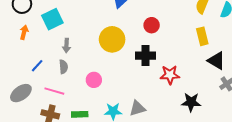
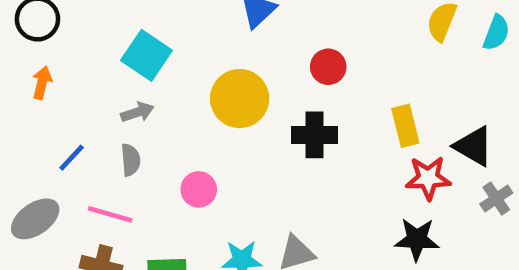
cyan square: (52, 19) -> (146, 55), moved, turned -30
yellow rectangle: (202, 36) -> (405, 126), moved
gray arrow: (67, 45) -> (137, 112), turned -112
red star: (170, 75) -> (428, 178), moved

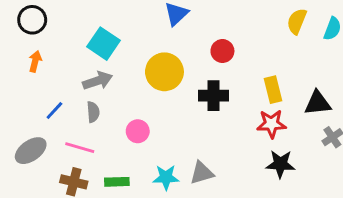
gray arrow: (137, 112) -> (98, 81), size x1.4
black triangle: (474, 146) -> (318, 103), turned -36
red star: (428, 178) -> (271, 124), moved

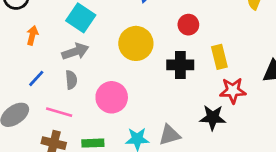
orange arrow: (35, 61) -> (32, 35), moved
yellow rectangle: (273, 90) -> (219, 57), moved
pink circle: (138, 131) -> (112, 97), size x1.5
black star: (280, 164) -> (213, 117), moved

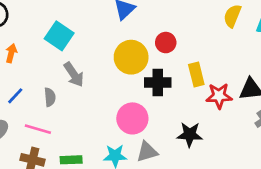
yellow circle: (136, 43) -> (131, 57), moved
gray arrow: (75, 52) -> (74, 75), moved, turned 75
red star: (233, 91) -> (219, 96), moved
pink circle: (112, 97) -> (132, 118), moved

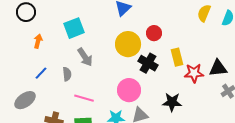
cyan square: (59, 36) -> (74, 28), turned 35
black cross: (158, 83) -> (148, 63), turned 30
pink line: (38, 129) -> (84, 98), moved

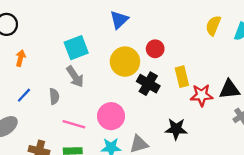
cyan square: (74, 28) -> (76, 48), moved
pink circle: (129, 90) -> (111, 116), moved

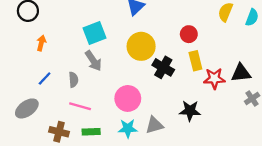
red circle: (155, 49) -> (189, 34), moved
pink line: (74, 124) -> (80, 106), moved

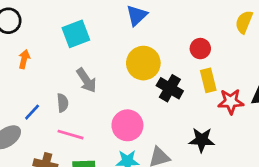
cyan square: (95, 33) -> (76, 34), moved
blue line: (45, 79) -> (32, 112), moved

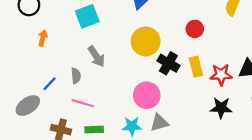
yellow rectangle: (208, 80) -> (196, 67), moved
pink circle: (127, 125) -> (147, 95), moved
black star: (202, 140) -> (221, 108), moved

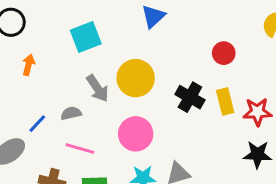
yellow circle: (146, 41) -> (136, 78), moved
gray semicircle: (76, 76) -> (71, 113), turned -98
pink circle: (147, 95) -> (136, 134), moved

